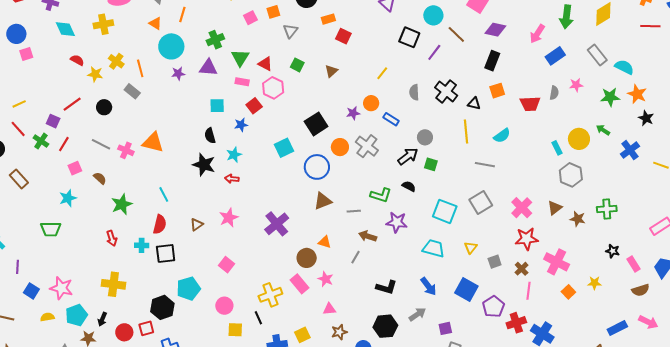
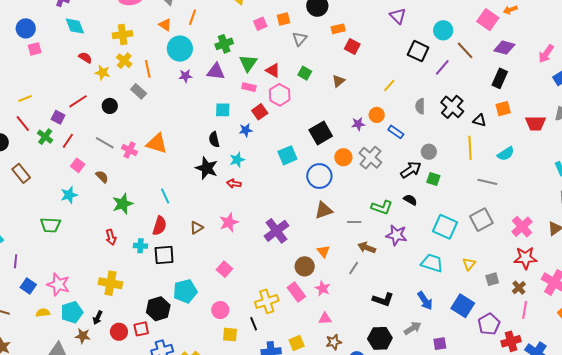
yellow cross: (103, 24) -> (123, 35), moved
pink square: (75, 168) -> (78, 165), turned -32
orange triangle: (325, 242) -> (323, 251), turned 32

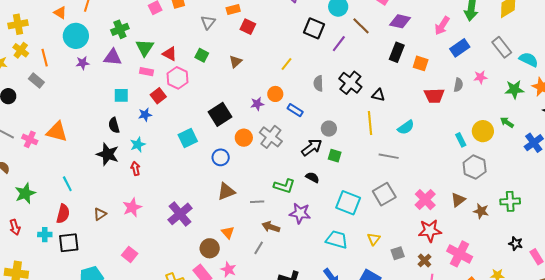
gray triangle: (300, 39) -> (208, 22), moved
orange square: (503, 109) -> (421, 63), moved, turned 35
blue circle: (319, 176) -> (221, 157), size x0.7
red arrow: (234, 184) -> (135, 169), turned 72

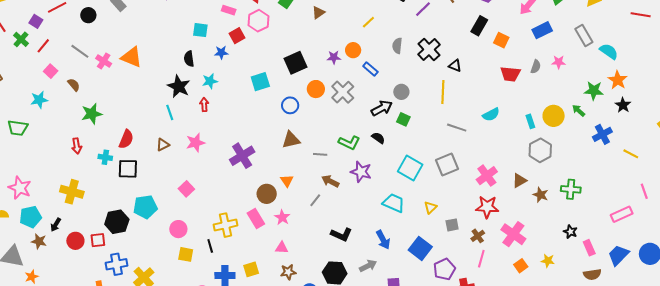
green star: (514, 89) -> (594, 91), moved
cyan semicircle: (406, 127) -> (491, 115), moved
cyan line: (67, 184) -> (170, 112), moved

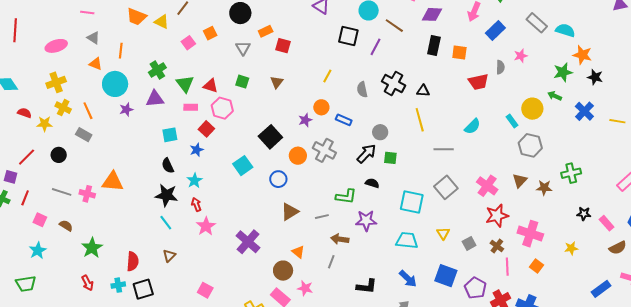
pink star: (195, 143) -> (206, 226), moved
orange square: (521, 266) -> (537, 266), moved

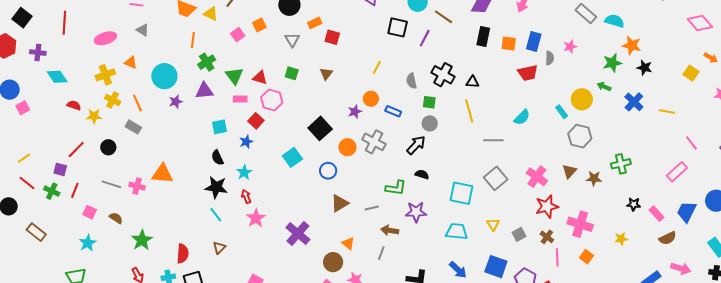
blue rectangle: (495, 30) -> (534, 41), moved, turned -30
orange line: (121, 51) -> (193, 40), moved
orange triangle: (96, 64) -> (131, 62), moved
green square: (390, 158) -> (429, 102), moved

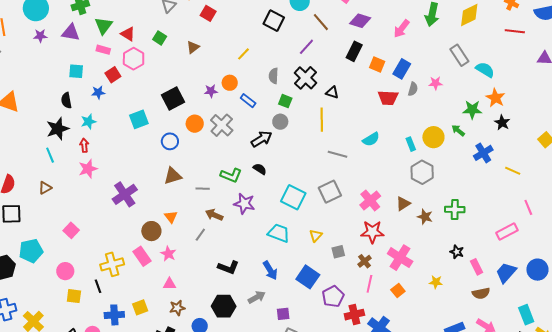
purple line: (425, 38) -> (306, 47), moved
black star: (216, 187) -> (58, 129), turned 30

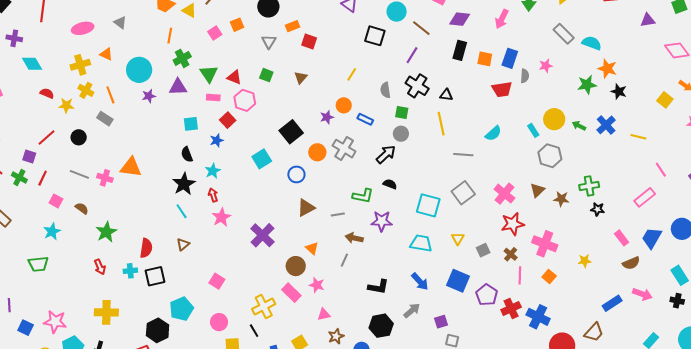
green arrow: (458, 130) -> (579, 126), moved
black star: (457, 252) -> (598, 209), moved

